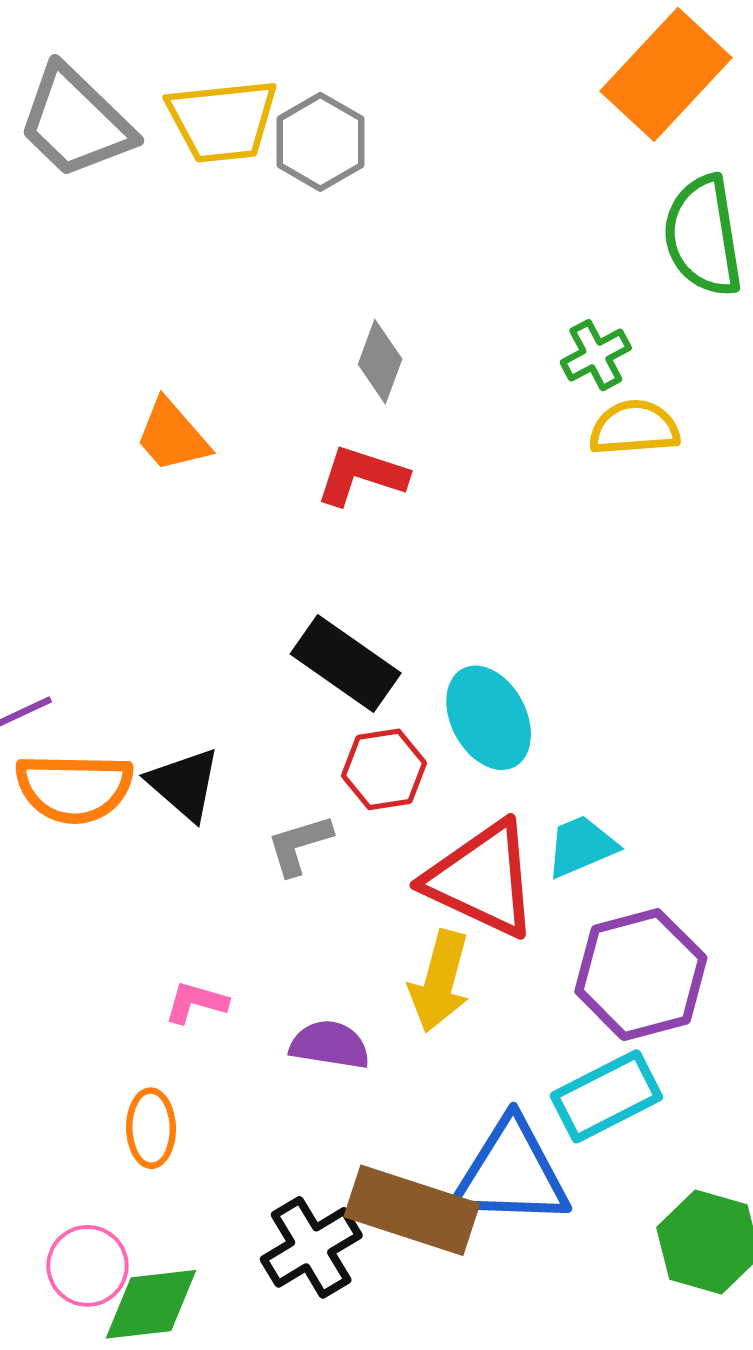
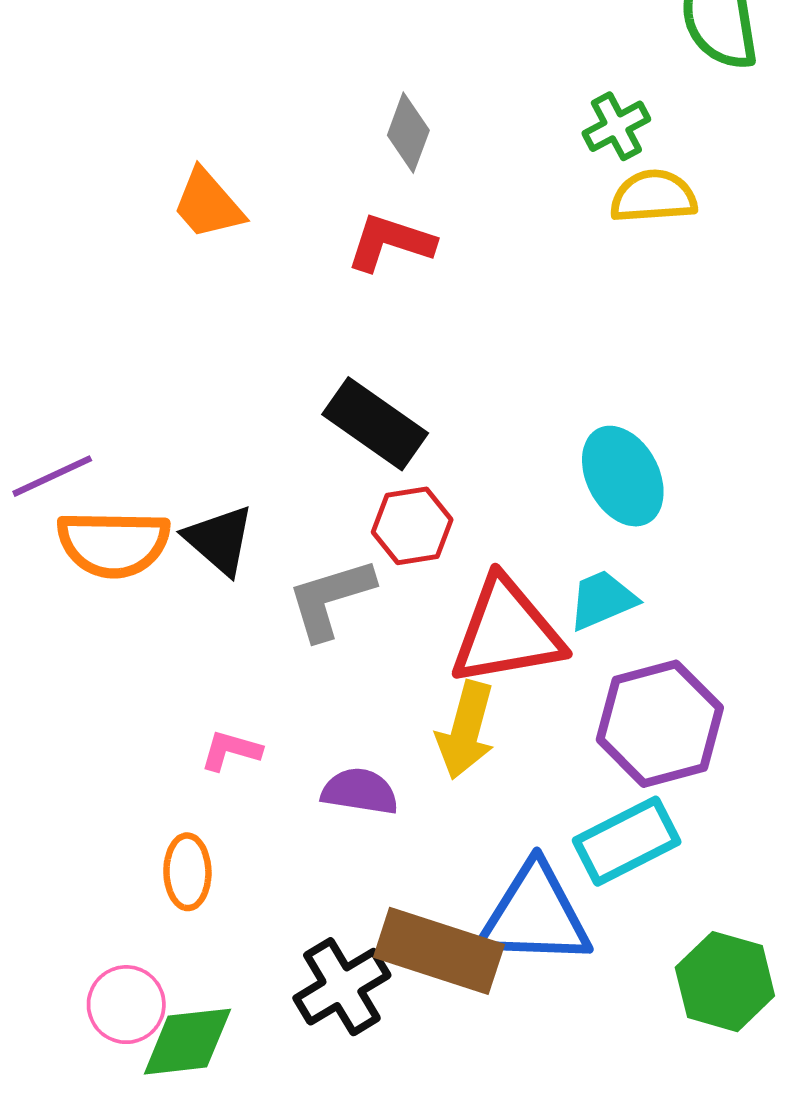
cyan ellipse: (489, 718) -> (623, 476), moved
gray L-shape: (299, 845) -> (330, 599), size x1.4
red triangle: (482, 879) -> (507, 632), turned -35

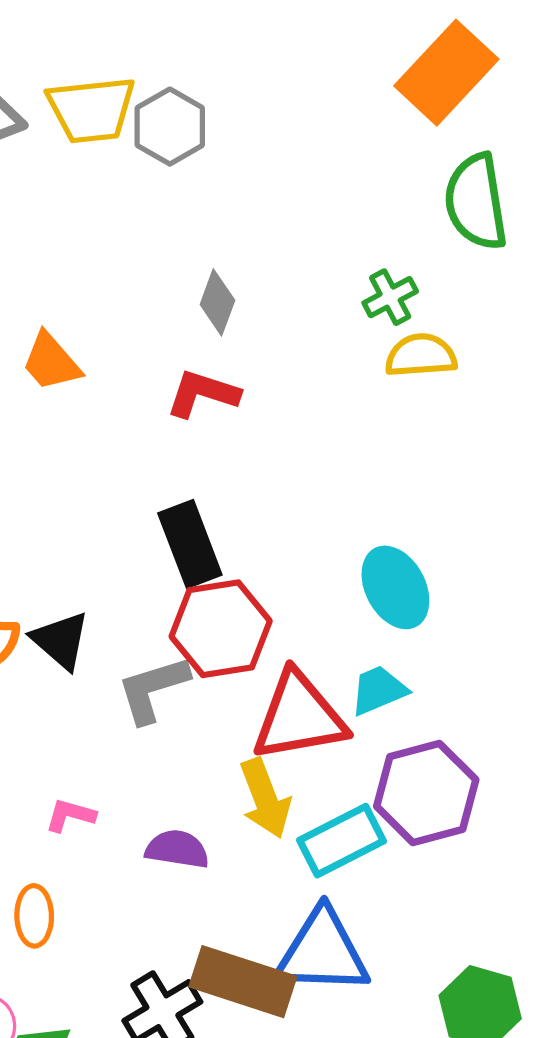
black rectangle: (375, 424) -> (190, 544), turned 34
red hexagon: (412, 526) -> (221, 629), size x1.5
yellow arrow: (466, 730) -> (265, 798), turned -36
cyan rectangle: (627, 841) -> (341, 841), moved

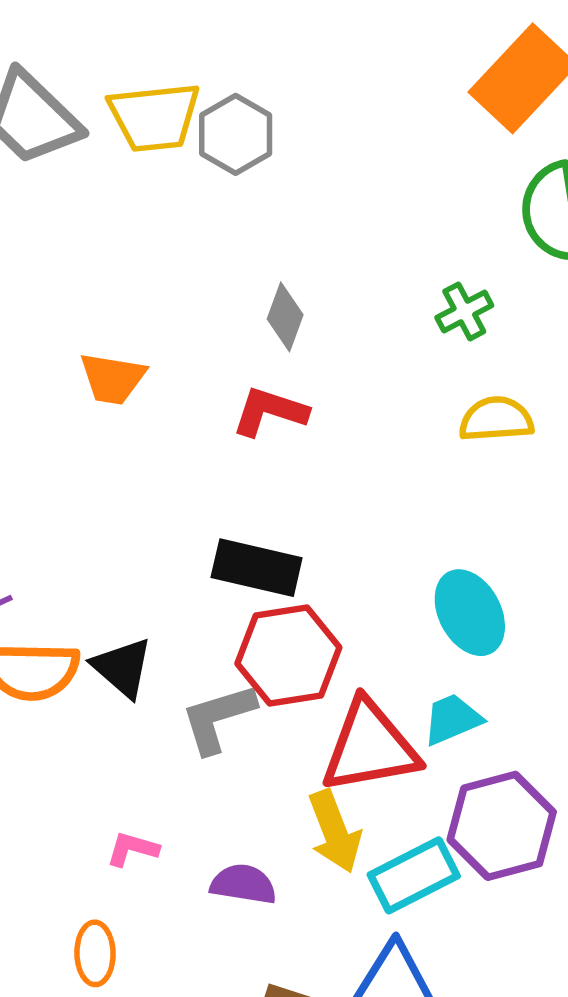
yellow semicircle: (421, 355) -> (496, 419), moved
orange trapezoid: (51, 362) -> (113, 379), turned -40
black rectangle: (190, 544) -> (257, 568), turned -56

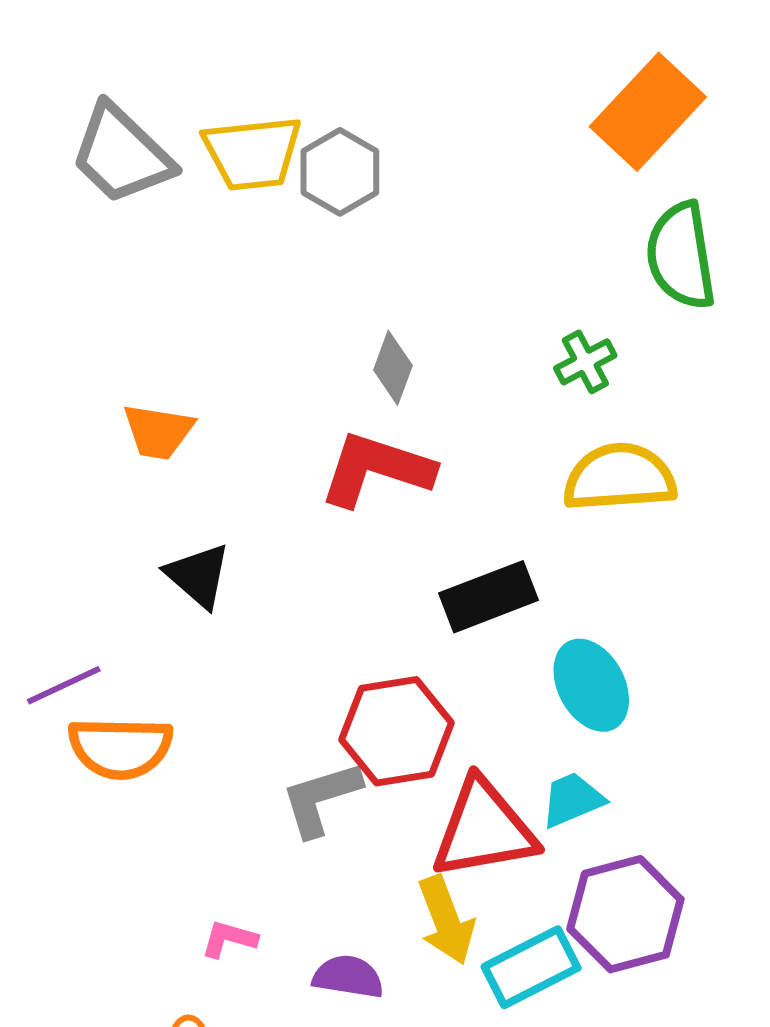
orange trapezoid: (113, 379) -> (158, 432), moved
red L-shape: (270, 411) -> (376, 469), size x1.4
yellow semicircle: (496, 419) -> (620, 478), size x1.4
black rectangle: (257, 568) -> (489, 597), moved, turned -34
black triangle: (122, 668) -> (198, 575), moved

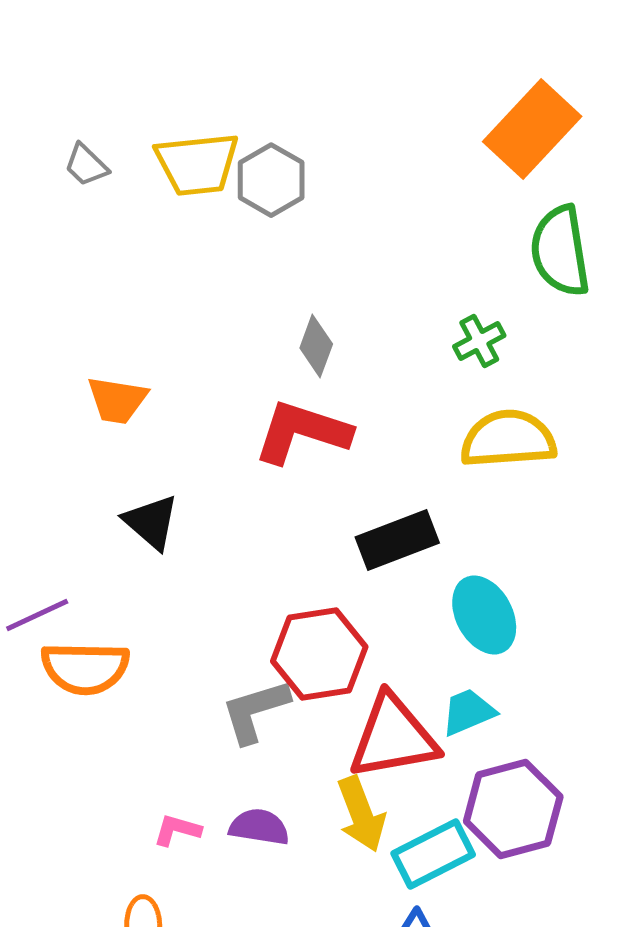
gray trapezoid: (122, 154) -> (86, 165), size x0.5
purple semicircle: (348, 977) -> (259, 827), moved

